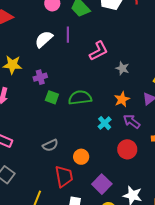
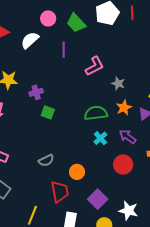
white semicircle: (44, 39) -> (30, 40), moved
green semicircle: (80, 98) -> (96, 113), moved
orange star: (122, 99) -> (124, 108), moved

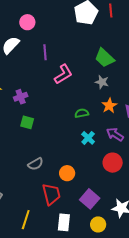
green trapezoid: (76, 23) -> (105, 58), moved
pink L-shape: (94, 66) -> (63, 74), moved
green square: (48, 112) -> (27, 122), moved
green semicircle: (96, 113) -> (82, 113), size x0.6

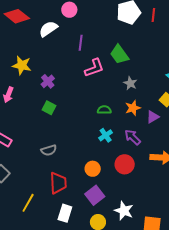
green trapezoid: (105, 58) -> (119, 54), moved
purple cross: (21, 97) -> (48, 81), turned -32
orange circle: (67, 173) -> (93, 169), moved

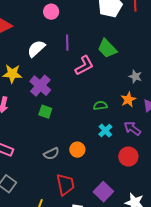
white semicircle: (48, 29) -> (36, 49), moved
purple cross: (48, 81) -> (40, 86), size x1.5
gray star: (130, 83) -> (135, 76), moved
orange circle: (93, 169) -> (77, 150), moved

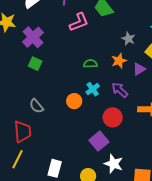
orange circle: (77, 150) -> (74, 101), moved
gray semicircle: (51, 154) -> (36, 106), turned 70
red trapezoid: (65, 185) -> (23, 132), moved
purple square: (103, 192) -> (99, 141), moved

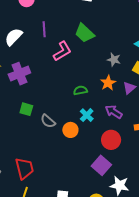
purple cross: (33, 37) -> (19, 74), turned 30
green square: (35, 64) -> (26, 109), moved
gray semicircle: (36, 106) -> (48, 121), moved

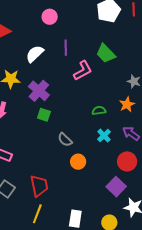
purple cross: (19, 74) -> (39, 91), turned -30
green square: (26, 109) -> (44, 115), moved
orange circle: (70, 130) -> (78, 162), moved

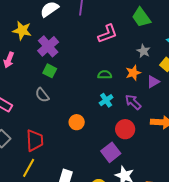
green trapezoid: (106, 54) -> (141, 17), moved
pink L-shape: (83, 71) -> (108, 34), moved
gray semicircle: (65, 140) -> (42, 95), moved

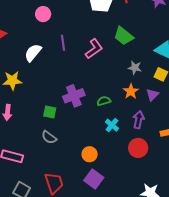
pink L-shape: (108, 34) -> (94, 49), moved
purple cross: (48, 46) -> (74, 96), moved, turned 35
purple arrow: (133, 102) -> (138, 120), turned 72
purple square: (111, 152) -> (94, 179), moved

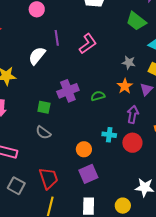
green trapezoid: (124, 36) -> (136, 21), moved
white semicircle: (33, 53) -> (37, 56), moved
cyan cross: (112, 125) -> (109, 135), moved, turned -32
purple square: (94, 179) -> (88, 174), turned 30

